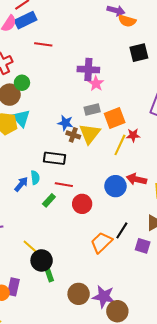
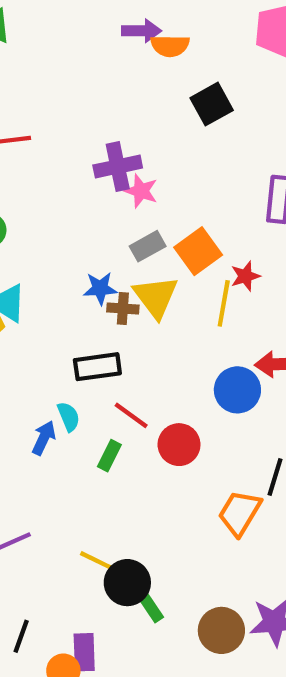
red line: (64, 185) -> (131, 415), turned 42

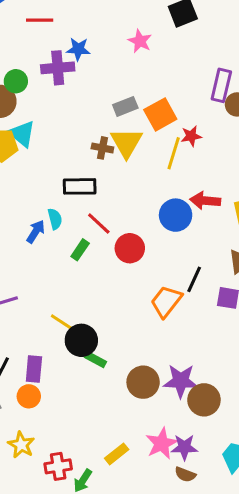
purple cross: (118, 167) -> (58, 68), moved
pink star: (141, 191) -> (140, 41), moved
blue star: (100, 288) -> (78, 49), moved
green rectangle: (151, 607) -> (96, 359), turned -35
purple rectangle: (84, 652) -> (34, 369), moved

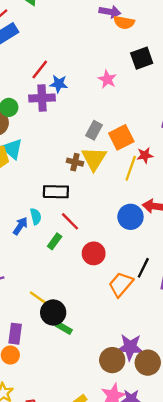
red line: (40, 20) -> (40, 70), moved, turned -54
gray rectangle: (125, 106) -> (94, 130), turned -42
red circle: (130, 248) -> (94, 253), moved
brown circle: (143, 382) -> (112, 360), moved

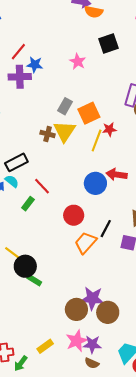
black rectangle: (56, 192) -> (16, 162), moved, turned -30
cyan semicircle: (36, 216) -> (12, 181), turned -40
red circle: (94, 253) -> (74, 215), moved

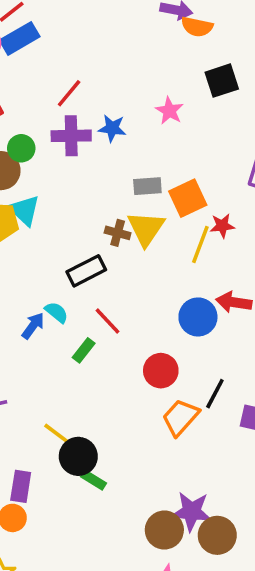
blue star: (35, 65) -> (112, 128), moved
gray rectangle: (65, 106) -> (147, 186), turned 56
black rectangle: (16, 162) -> (86, 271), moved

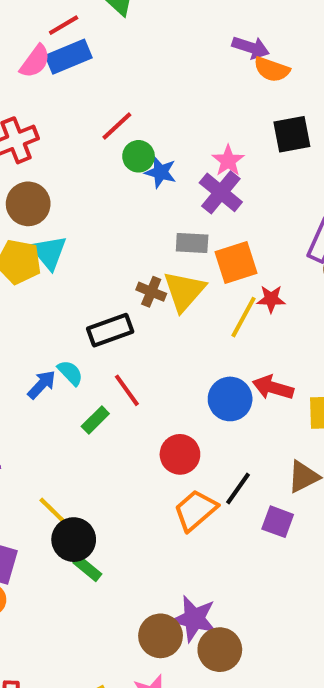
purple cross: (71, 136) -> (221, 192), moved, turned 33
green circle: (21, 148) -> (139, 156), moved

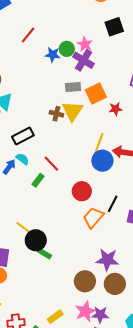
green circle: (139, 156) -> (67, 49), moved
yellow line: (243, 317) -> (99, 144), moved
black rectangle: (110, 330) -> (23, 136), moved
purple star: (194, 619) -> (107, 260), moved

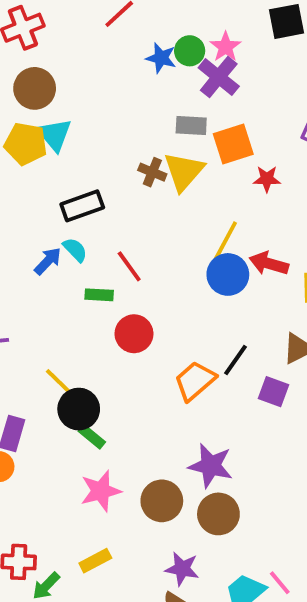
green rectangle: (38, 180) -> (99, 295), turned 48
red circle: (82, 191) -> (134, 334), moved
pink star: (85, 311) -> (101, 491), moved

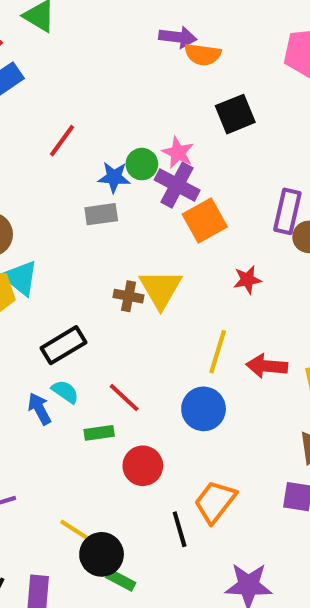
gray rectangle: (191, 126) -> (101, 214), moved
orange square: (233, 144) -> (205, 220), moved
blue arrow: (48, 261) -> (39, 409), turned -60
blue circle: (228, 274) -> (204, 409), moved
black line: (236, 360) -> (180, 529), moved, turned -40

